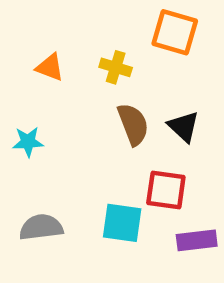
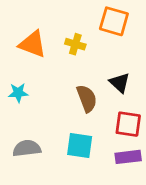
orange triangle: (50, 67) -> (33, 44), size x1.5
brown semicircle: (133, 124) -> (87, 98), moved
red square: (166, 190) -> (128, 124), moved

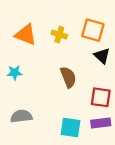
orange square: (114, 21) -> (93, 30), moved
black triangle: (120, 83) -> (102, 56), moved
cyan square: (80, 146) -> (71, 128), moved

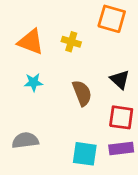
orange square: (93, 30) -> (112, 19), moved
black triangle: (102, 56) -> (120, 80), moved
cyan star: (15, 73) -> (33, 82), moved

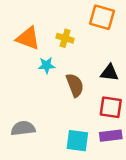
black triangle: (120, 80) -> (109, 73), turned -36
cyan star: (33, 82) -> (47, 65), moved

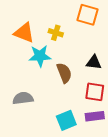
cyan star: (47, 65) -> (40, 56), size x1.5
gray semicircle: (23, 128) -> (23, 98), moved
cyan square: (77, 141) -> (66, 120), turned -30

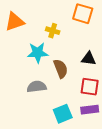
orange triangle: (24, 33) -> (15, 22), moved, turned -40
gray semicircle: (23, 98) -> (37, 87), moved

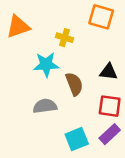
purple rectangle: (90, 110) -> (110, 134), turned -36

